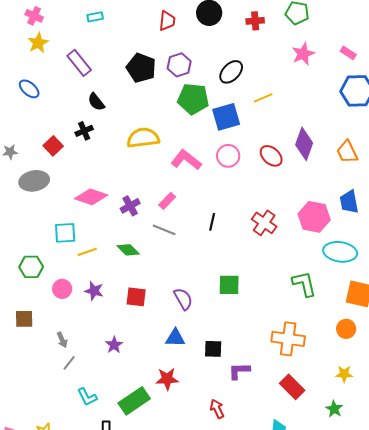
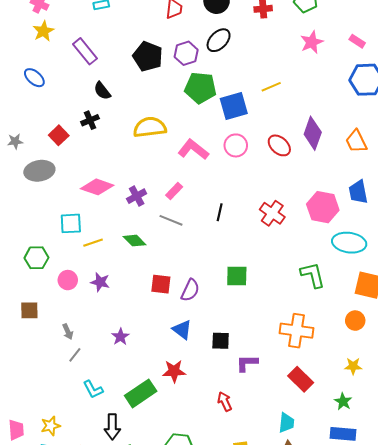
black ellipse: (231, 72) -> (219, 40), moved
red square: (136, 297) -> (161, 284), moved
purple semicircle: (183, 299) -> (190, 290), turned 55
blue triangle: (175, 338) -> (182, 330), turned 35

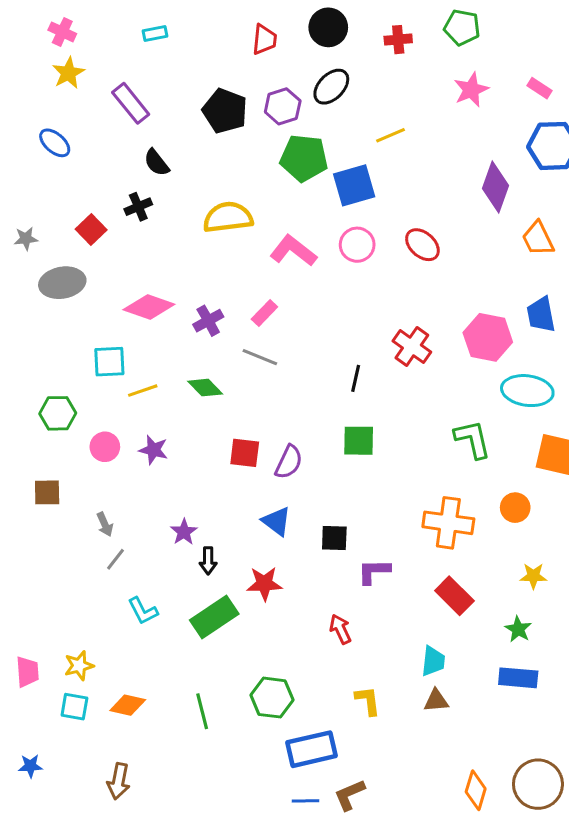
yellow line: (271, 87) -> (391, 135), moved
purple diamond: (313, 133) -> (495, 187), moved
black line: (220, 212) -> (356, 378), moved
orange circle: (355, 321) -> (515, 508), moved
black arrow: (112, 427) -> (208, 561), moved, size x0.7

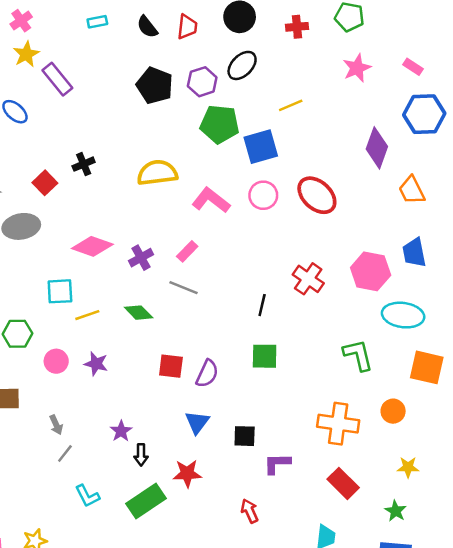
pink cross: (62, 32) -> (21, 21), turned 30
purple rectangle: (131, 103) -> (57, 79), moved
black semicircle: (157, 163) -> (147, 27), moved
red ellipse: (422, 245) -> (317, 195), size x1.4
blue triangle: (277, 521) -> (197, 422), turned 30

